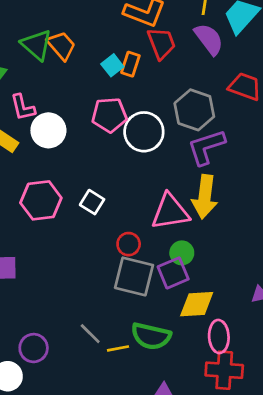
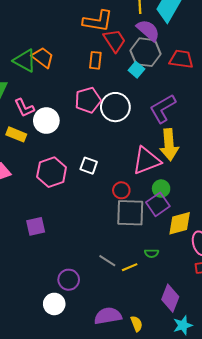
cyan square: (112, 65) -> (136, 70), moved
gray hexagon: (194, 110) -> (146, 52), moved
green semicircle: (151, 336) -> (152, 253), size x0.5

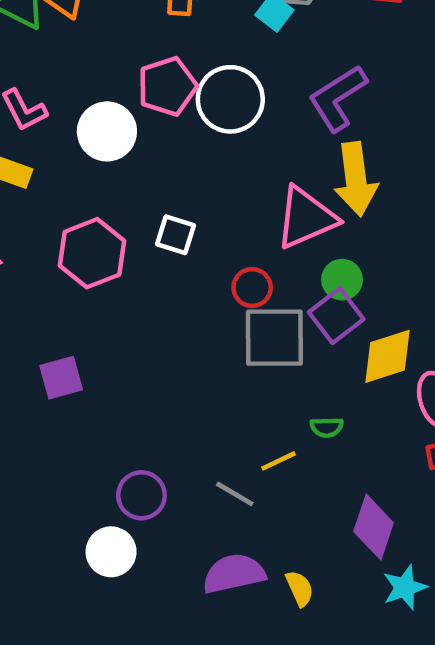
white circle: (46, 121) -> (107, 131), moved
gray line: (107, 261) -> (235, 494), moved

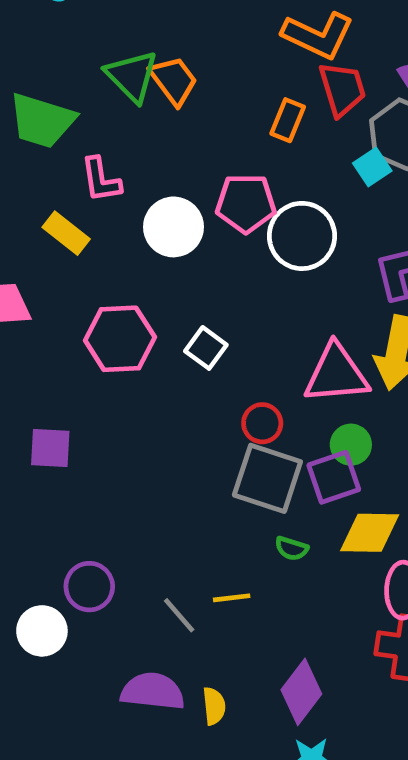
green semicircle: (327, 427) -> (292, 548), moved
yellow semicircle: (300, 588) -> (214, 706), moved

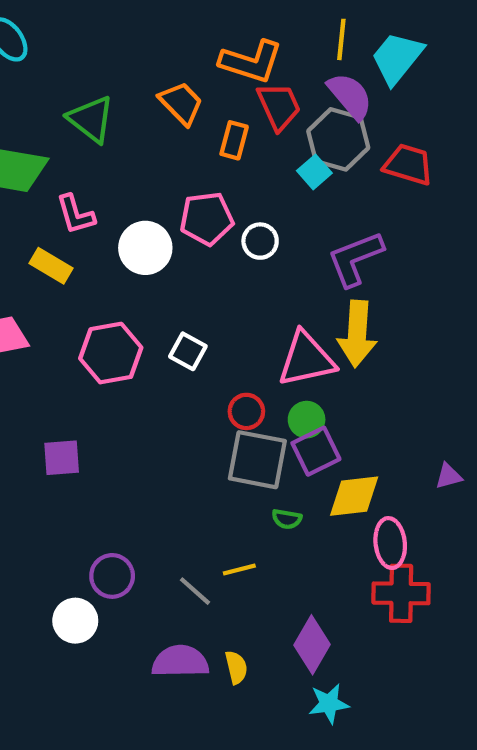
orange trapezoid: (174, 80) -> (181, 103), moved
white circle: (302, 236) -> (260, 241), size x0.6
green circle: (351, 445) -> (307, 420), moved

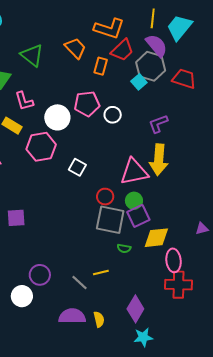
red trapezoid: (279, 106) -> (122, 50), turned 70
purple L-shape: (355, 259) -> (158, 124), size x0.7
pink hexagon: (111, 353) -> (41, 147), moved

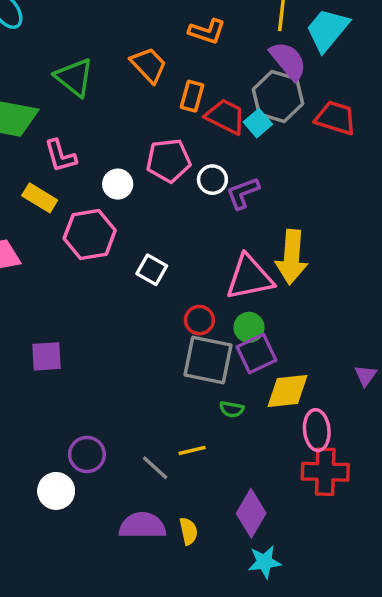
orange L-shape: (109, 29) -> (207, 31), size x0.7
red trapezoid: (122, 50) -> (226, 117), moved, turned -110
white circle: (57, 117) -> (118, 184), size x0.7
purple L-shape: (158, 124) -> (243, 193), moved
purple triangle: (202, 229) -> (366, 375), turned -40

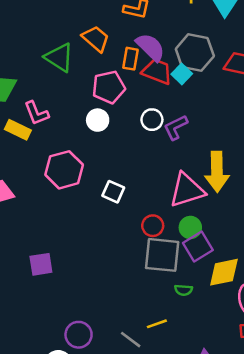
purple semicircle: (288, 61) -> (150, 47), moved
green triangle: (74, 77) -> (59, 58), moved
pink pentagon: (169, 160) -> (109, 87), moved
white circle: (118, 184) -> (98, 120), moved
yellow rectangle: (40, 198) -> (18, 130), moved

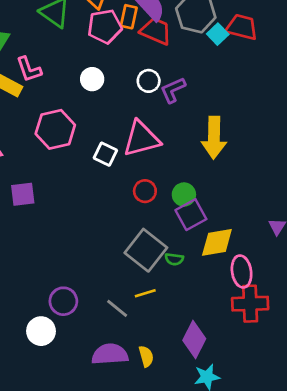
cyan square: (182, 74) -> (218, 34), moved
pink pentagon: (109, 87) -> (105, 27), moved
pink triangle: (187, 190) -> (141, 139), moved
gray square: (162, 255) -> (146, 250), moved, turned 30
purple square: (41, 264) -> (23, 194), moved

